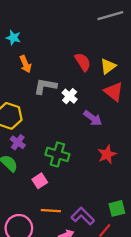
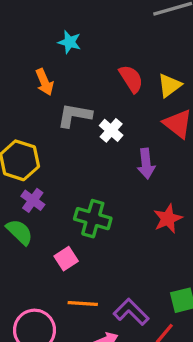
cyan star: (13, 38) -> (69, 42), moved
purple arrow: (93, 118) -> (146, 164), turned 48

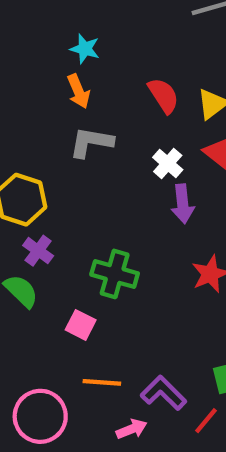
orange arrow: (45, 82) -> (78, 91), moved
white cross: (111, 130) -> (168, 163), moved
pink square: (66, 259) -> (81, 325), turned -30

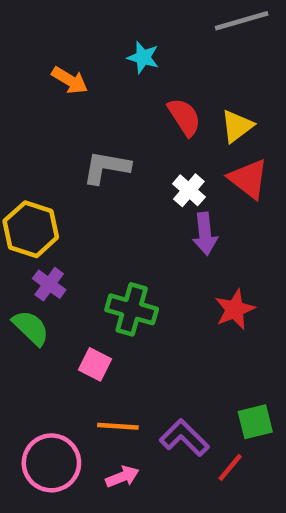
cyan star: (85, 49) -> (143, 57), moved
orange arrow: (78, 91) -> (70, 80), moved, turned -36
pink arrow: (132, 429) -> (122, 477), moved

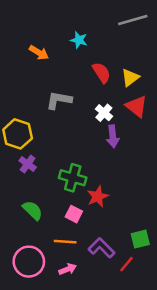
red star: (235, 309) -> (98, 197), moved
green semicircle: (31, 328) -> (33, 210), moved
pink square: (95, 364) -> (74, 214), moved

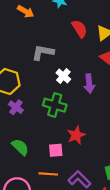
white cross: (104, 113) -> (63, 76), moved
green cross: (73, 178) -> (55, 105), moved
pink square: (74, 214) -> (56, 150), turned -32

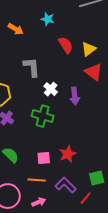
gray L-shape: (43, 52) -> (32, 67), turned 75
red star: (76, 135) -> (68, 154), moved

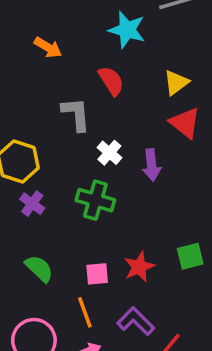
cyan star: (48, 19) -> (127, 30), moved, size x1.5
red semicircle: (66, 45) -> (111, 81), moved
green square: (97, 178) -> (190, 256), moved
orange line: (37, 180) -> (85, 312), turned 66

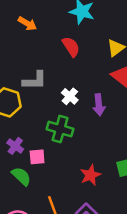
gray L-shape: (76, 114) -> (35, 81), moved, turned 95
purple cross: (32, 204) -> (15, 146), moved
pink square: (97, 274) -> (37, 157), moved

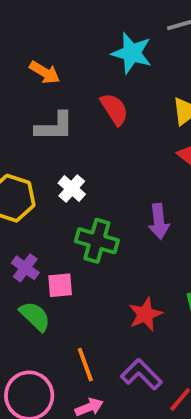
gray L-shape: (35, 81) -> (54, 127), moved
white cross: (70, 96) -> (72, 189), moved
purple arrow: (99, 105) -> (159, 221), moved

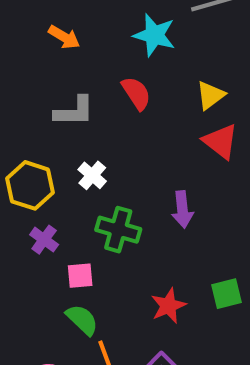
orange arrow: (45, 72) -> (64, 37), moved
purple cross: (25, 268) -> (44, 240), moved
green semicircle: (35, 316) -> (82, 320), moved

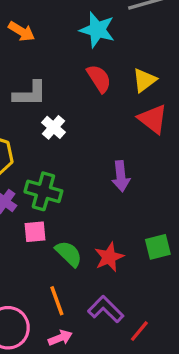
red semicircle: (136, 93) -> (99, 79), moved
white cross: (92, 175) -> (54, 127), moved
green cross: (118, 230) -> (43, 191), moved
green semicircle: (82, 320) -> (69, 254), moved

